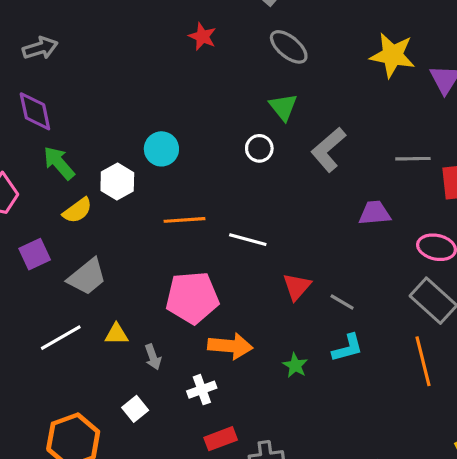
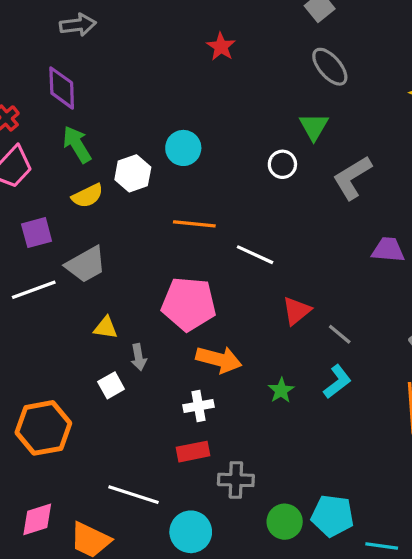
red star: (202, 36) -> (221, 47), moved
white line: (61, 338) -> (34, 290), moved
cyan L-shape: (348, 348) -> (337, 382), turned -32
white cross: (202, 390) -> (199, 406), moved
white square: (135, 409) -> (111, 385), moved

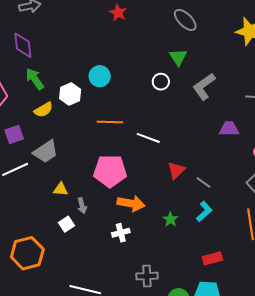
red rectangle: (193, 452) -> (212, 258), moved

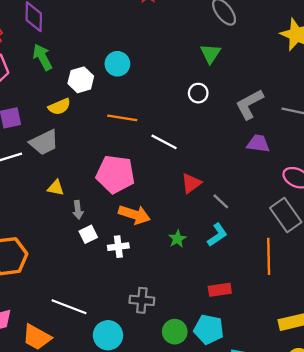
white circle: (161, 82) -> (198, 93), moved
gray L-shape: (204, 86) -> (249, 104), moved
yellow semicircle: (44, 110) -> (59, 107), moved
white square: (67, 224) -> (88, 234), moved

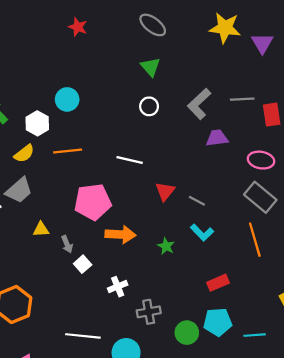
orange line: (122, 118) -> (68, 151), moved
cyan L-shape: (217, 235) -> (202, 232), turned 95
white cross: (118, 247) -> (118, 287), moved

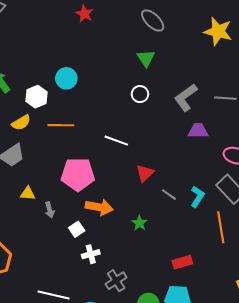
gray line: (197, 201) -> (169, 195), moved
cyan L-shape: (202, 232) -> (197, 197), moved, turned -110
white square: (83, 264) -> (77, 229), moved
gray cross: (149, 312) -> (116, 281), turned -30

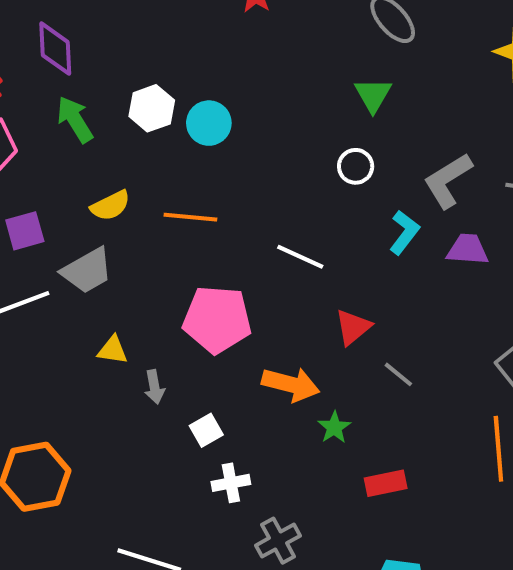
white hexagon: (37, 97) -> (152, 108), moved
cyan L-shape: (197, 197) -> (404, 232), moved
orange arrow: (99, 207) -> (291, 384), moved
red rectangle: (182, 262) -> (386, 483), moved

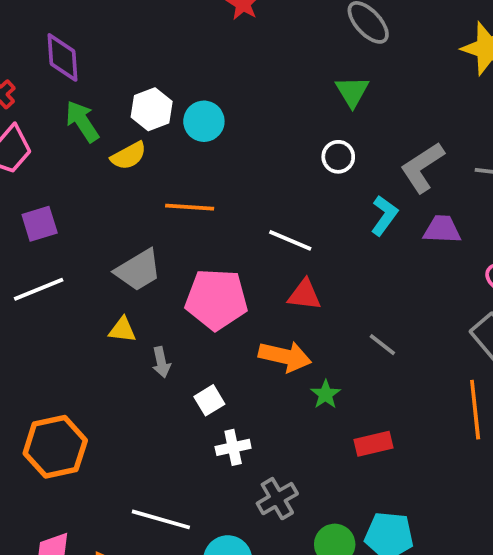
yellow semicircle: (111, 206) -> (129, 156), moved
gray trapezoid: (87, 271) -> (138, 270), moved
red triangle: (353, 327) -> (304, 295), moved, turned 48

